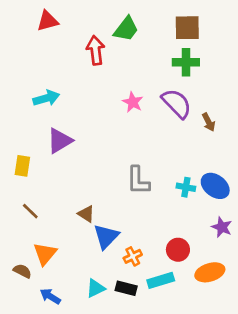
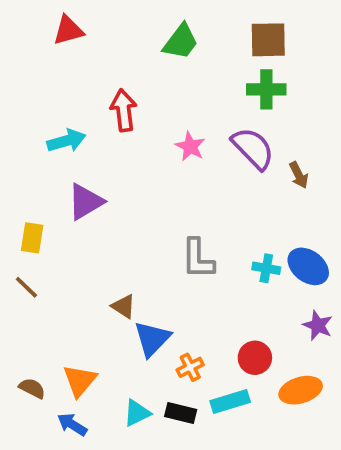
red arrow: (96, 50) -> (124, 110), moved
brown line: (30, 211) -> (26, 287), moved
orange triangle: (45, 254) -> (80, 381), moved

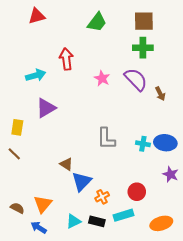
blue ellipse: (308, 266) -> (165, 143), turned -30
orange ellipse: (301, 390) -> (161, 223), moved

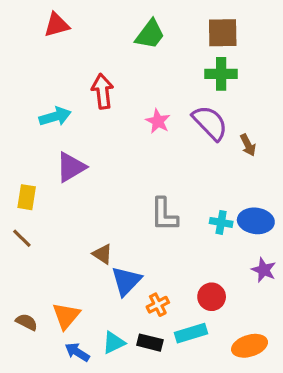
blue arrow: (39, 227) -> (77, 352), moved

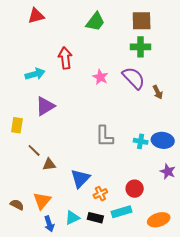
brown line: (22, 238) -> (34, 150), moved
brown triangle: (102, 254) -> (49, 164), moved, turned -40
blue arrow: (77, 352) -> (49, 224), turned -140

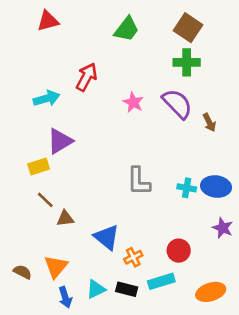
brown square: (142, 21) -> (188, 28), turned 35
red arrow: (65, 58) -> (87, 77), turned 35
yellow rectangle: (17, 125) -> (39, 166), moved, turned 63
blue triangle: (80, 179) -> (107, 237), turned -35

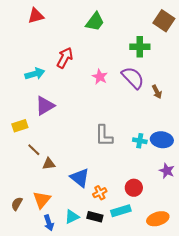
brown square: (188, 28) -> (164, 21), moved
yellow rectangle: (39, 166) -> (20, 126), moved
brown semicircle: (23, 272) -> (17, 204), turned -88

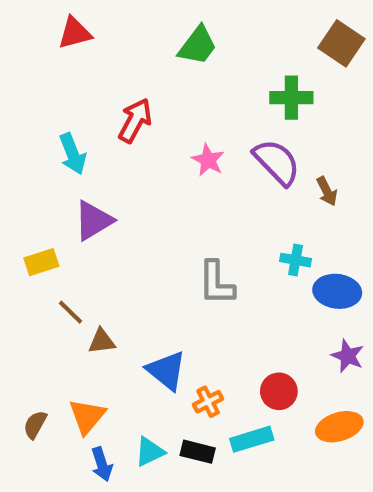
cyan arrow: (35, 74) -> (73, 154), turned 84
cyan cross: (140, 141) -> (296, 260), moved
orange ellipse: (158, 219) -> (339, 427), moved

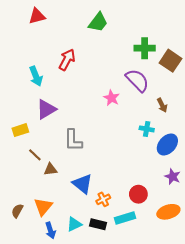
brown square: (341, 43) -> (170, 61), moved
pink star: (208, 160) -> (111, 98), moved
brown arrow: (327, 191) -> (162, 105), moved
gray L-shape: (216, 283) -> (73, 140), moved
blue ellipse: (337, 291) -> (167, 145), turned -55

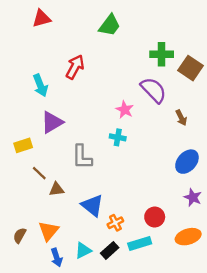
cyan cross: (147, 129) -> (118, 137), moved
black rectangle: (98, 224) -> (110, 250), turned -56

